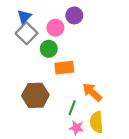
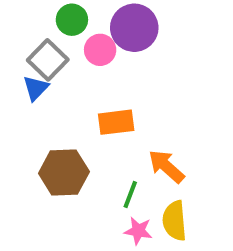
purple circle: (74, 15) -> (134, 28), size x1.5
blue triangle: (24, 17) -> (36, 88), moved
green circle: (49, 49) -> (72, 20), moved

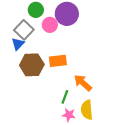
brown hexagon: (64, 172) -> (32, 65), moved

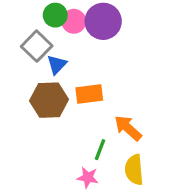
pink circle: (50, 25) -> (74, 21), moved
blue triangle: (18, 44) -> (57, 65), moved
pink star: (69, 115) -> (88, 177), moved

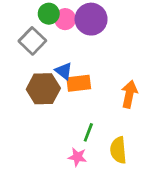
blue triangle: (57, 65) -> (64, 71), moved, turned -36
orange arrow: (128, 128) -> (129, 94), moved, turned 60

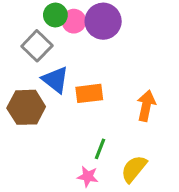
blue triangle: (64, 71) -> (55, 80), moved, size x1.4
brown hexagon: (43, 89) -> (26, 107), moved
yellow semicircle: (118, 150) -> (134, 169), turned 44

